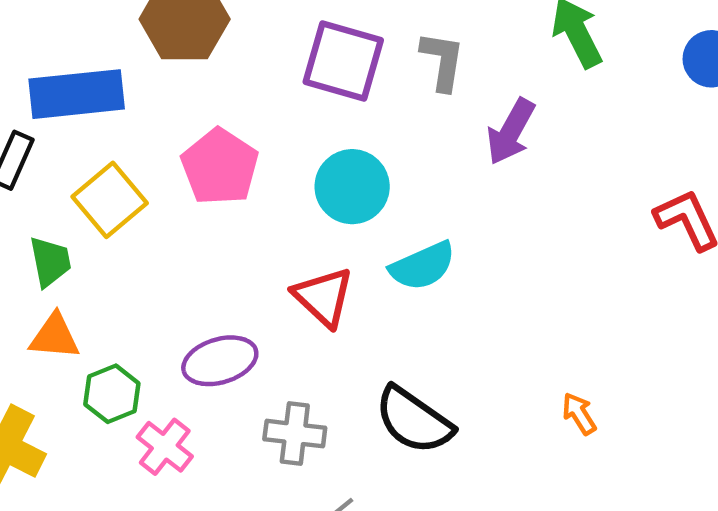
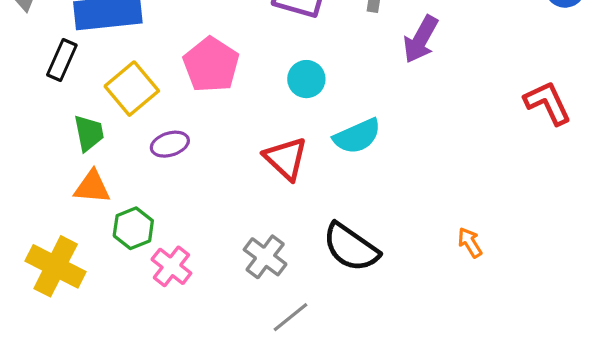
cyan circle: (352, 187) -> (306, 79), size x0.7
purple ellipse: (220, 361) -> (170, 144), moved, size x0.7
gray cross: (295, 434) -> (265, 257), turned 30

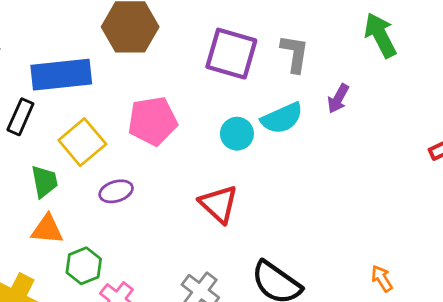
purple arrow: (421, 39) -> (338, 99), size x0.7
pink pentagon: (211, 65) -> (153, 121), turned 30
cyan semicircle: (357, 136) -> (282, 118), moved

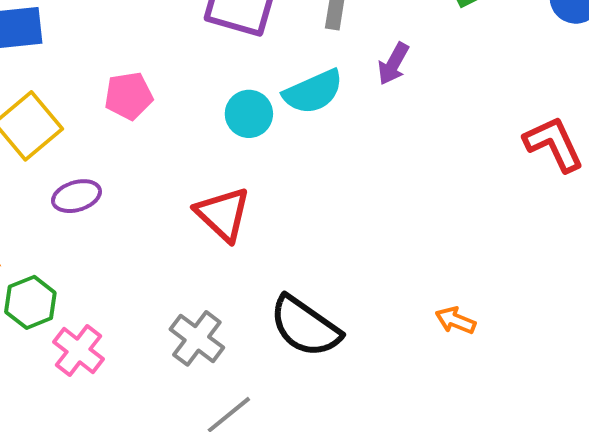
pink pentagon: (153, 121) -> (129, 96), size x0.7
orange arrow: (382, 278) -> (456, 320), turned -36

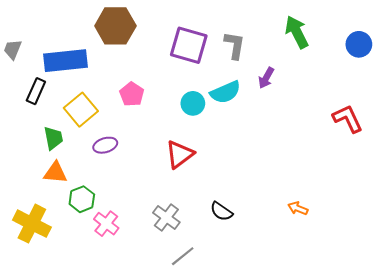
pink pentagon: (129, 96) -> (132, 94), turned -30
red triangle: (223, 214) -> (180, 154), turned 40
black semicircle: (305, 326) -> (221, 211), size x0.6

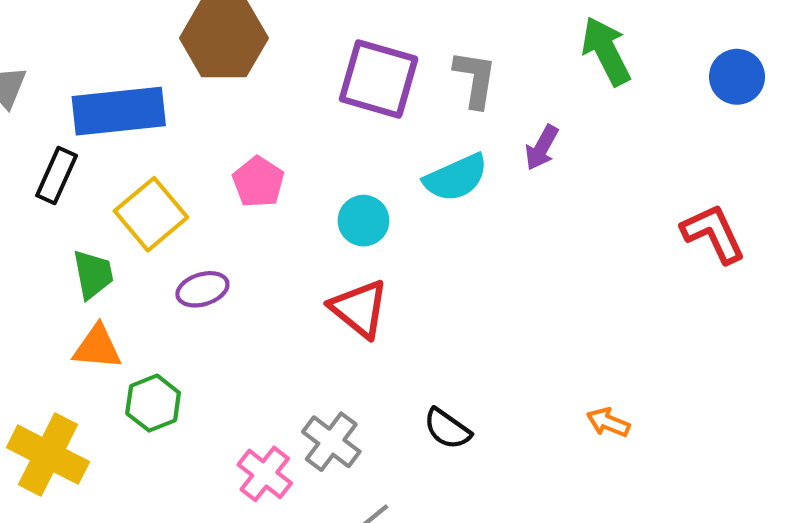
cyan circle: (193, 103) -> (363, 221), moved
red triangle: (180, 154) -> (359, 309), turned -44
pink cross: (106, 224) -> (265, 474), moved

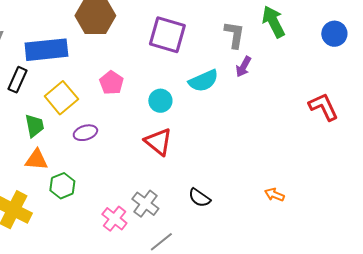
gray L-shape: (475, 79) -> (234, 35), moved

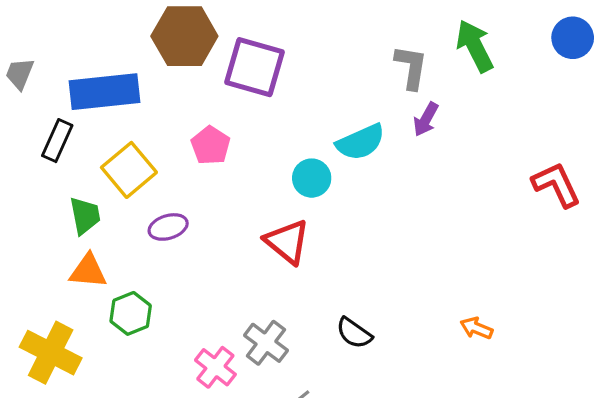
blue circle: (334, 34) -> (573, 38), moved
purple square: (167, 35) -> (255, 67), moved
cyan circle: (160, 101) -> (312, 178), moved

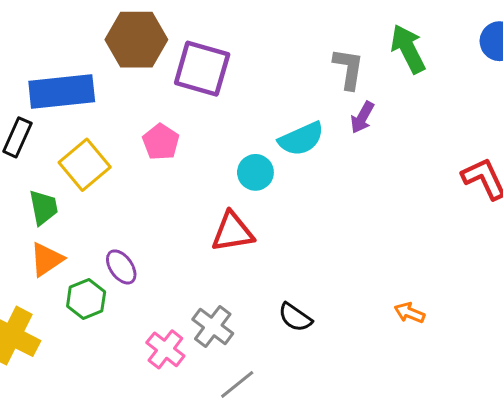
purple ellipse: (168, 227) -> (121, 267), moved, turned 72
red triangle: (287, 242) -> (233, 232), turned -48
orange triangle: (88, 271) -> (46, 259), turned -39

